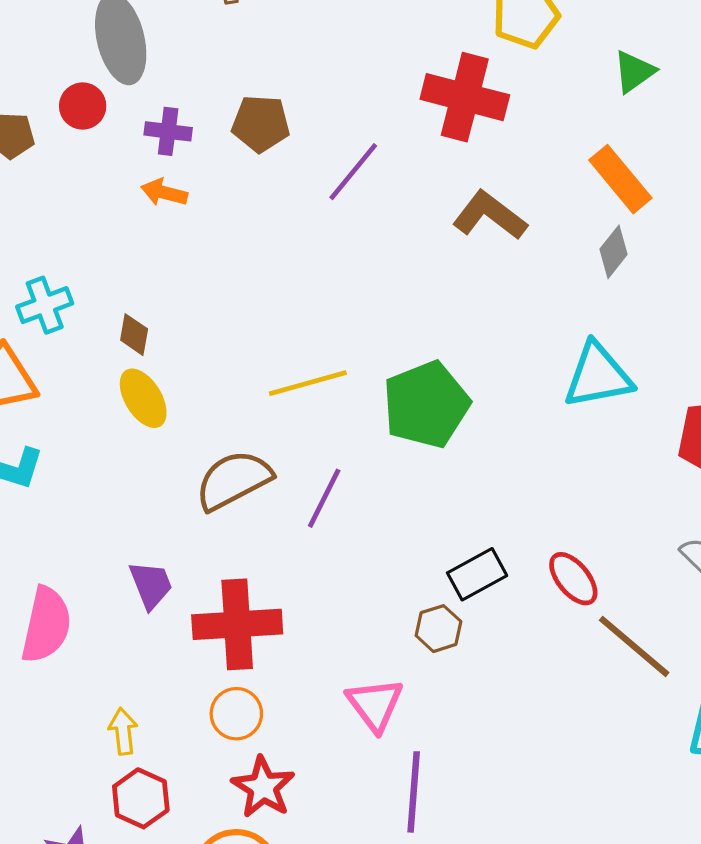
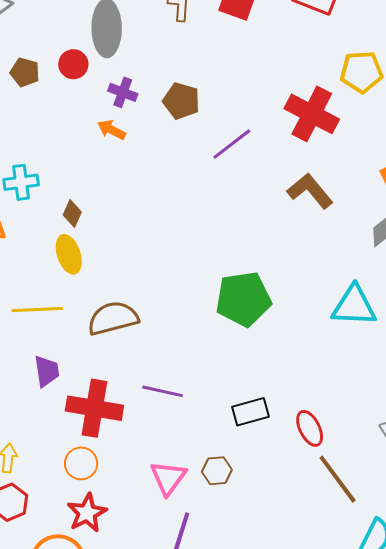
yellow line: (308, 383) -> (37, 310), moved
purple line: (324, 498) -> (163, 391), moved, turned 63
brown hexagon: (438, 629) -> (217, 471), moved

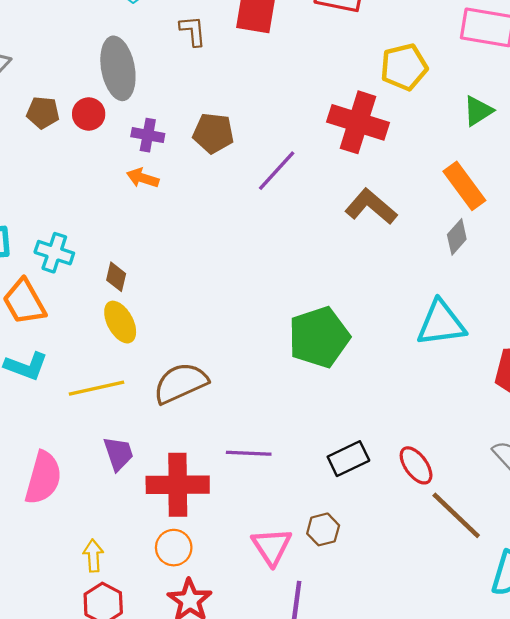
brown pentagon: (25, 72) -> (43, 113), moved
cyan cross: (21, 182) -> (54, 253), turned 36

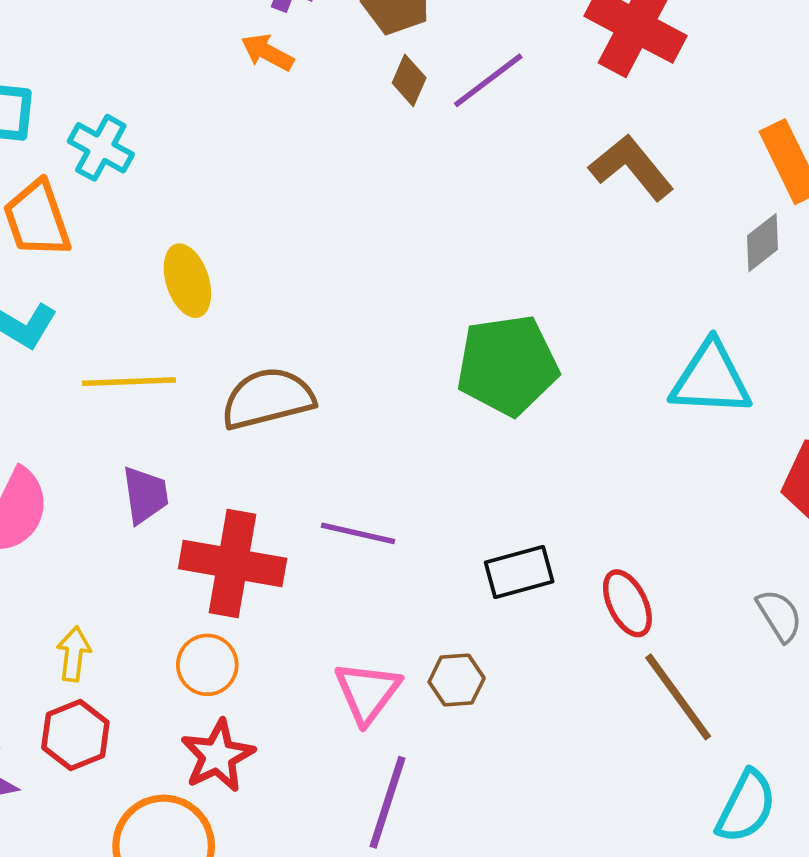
brown diamond: (116, 277) -> (409, 80), moved

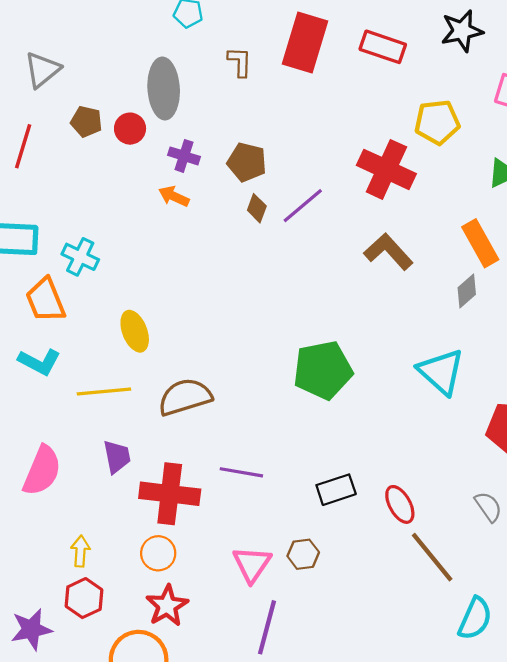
cyan triangle: (711, 379) -> (441, 372), turned 42

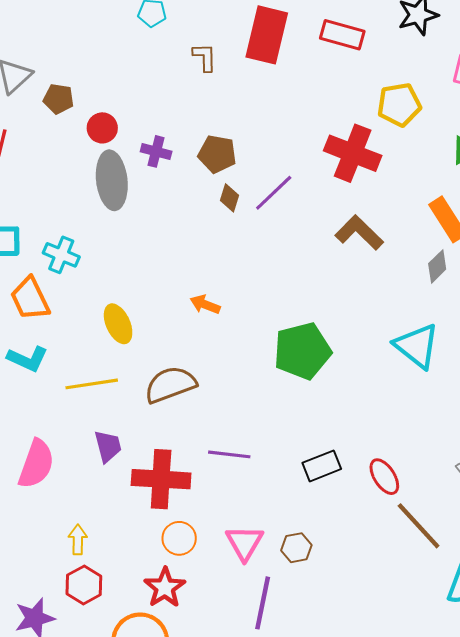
gray ellipse: (164, 88) -> (112, 180), moved
brown pentagon: (86, 122) -> (59, 99), moved
orange arrow: (174, 196) -> (205, 304), moved
orange circle: (158, 553) -> (179, 538), moved
brown hexagon: (303, 554) -> (296, 548), moved

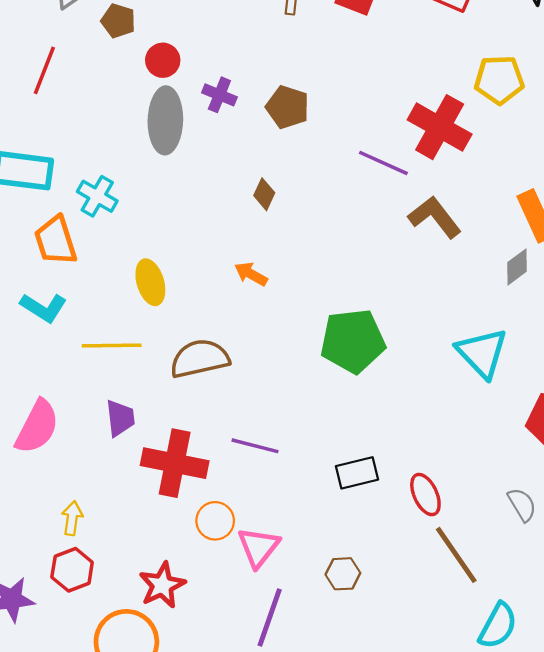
purple line: (274, 193) -> (383, 163), moved, turned 60
brown diamond: (229, 198) -> (264, 194), moved
orange circle: (179, 538) -> (215, 521), moved
brown hexagon: (296, 548) -> (343, 574), moved

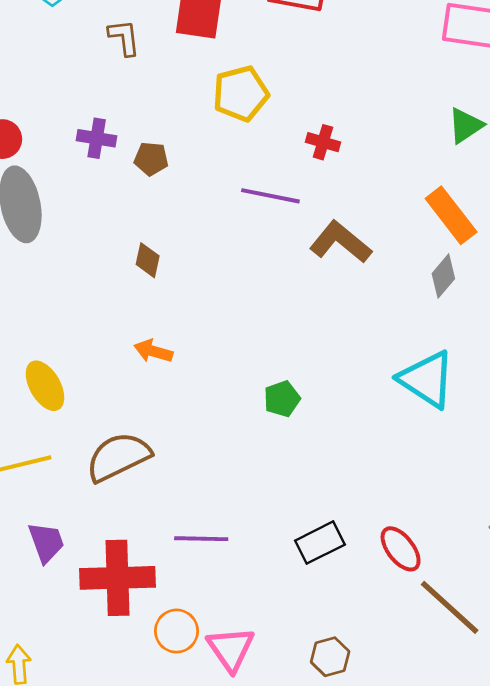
yellow pentagon: (499, 80) -> (241, 94), moved
purple cross: (219, 95) -> (97, 138), moved
brown pentagon: (288, 107) -> (151, 159), size x0.7
red cross: (440, 127) -> (323, 142), size x0.5
green pentagon: (353, 341) -> (282, 399), size x0.5

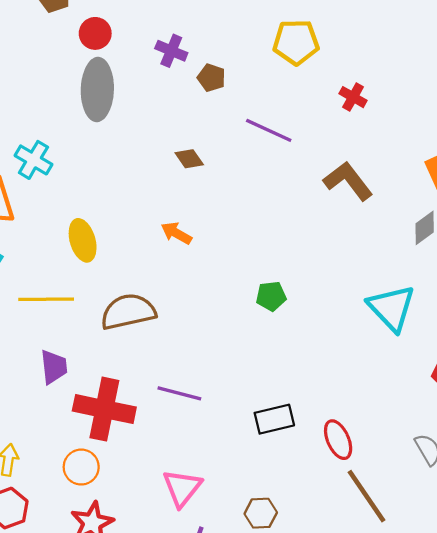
purple line: (270, 196) -> (269, 130), moved
brown diamond: (148, 260) -> (189, 159), turned -60
orange circle: (176, 631) -> (81, 467), moved

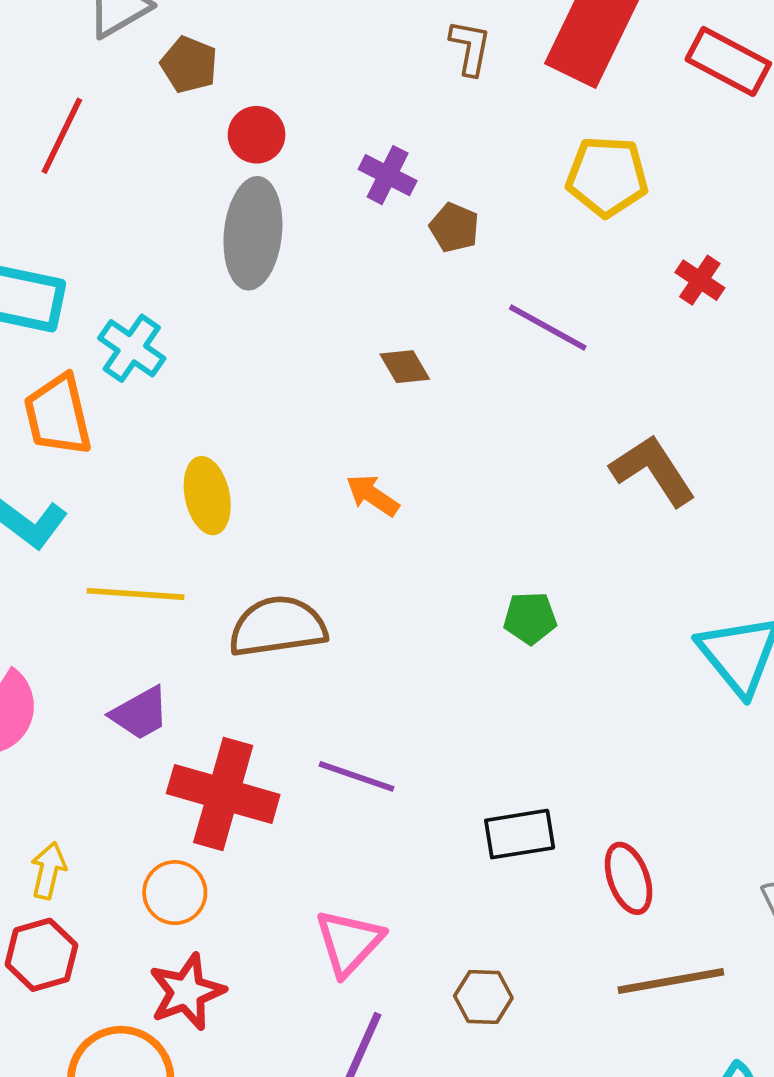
brown L-shape: (348, 181) -> (653, 470), moved
purple trapezoid: (54, 367) -> (140, 713), turned 63
brown line: (366, 496) -> (671, 981), turned -70

